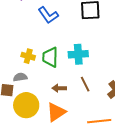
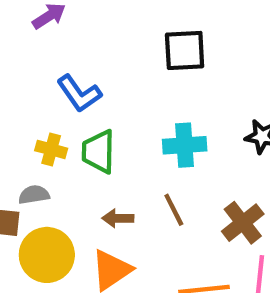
blue L-shape: (48, 15) -> (79, 93), moved
cyan cross: (78, 54) -> (185, 145), moved

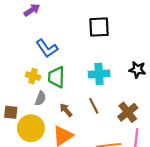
gray semicircle: (34, 195) -> (40, 98), moved, turned 120
brown arrow: (118, 218) -> (66, 110), turned 48

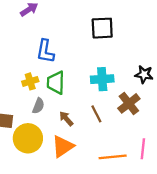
blue L-shape: (47, 48) -> (45, 51), turned 45
yellow cross: (33, 76) -> (30, 81), turned -32
brown cross: (128, 112) -> (129, 103), moved

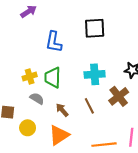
blue L-shape: (45, 51) -> (54, 42), moved
gray semicircle: (38, 106) -> (37, 98), turned -80
yellow circle: (28, 138) -> (28, 128), size x0.6

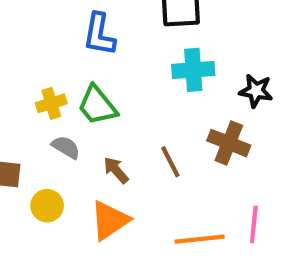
cyan cross: (95, 74) -> (193, 70), moved
green trapezoid: (53, 78) -> (97, 105), turned -40
brown cross: (119, 96) -> (229, 143), turned -30

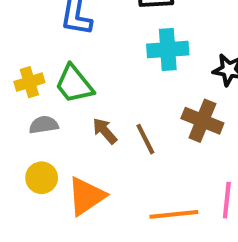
gray semicircle: (66, 147) -> (44, 125), turned -40
brown arrow: (116, 170) -> (105, 131), moved
yellow circle: (47, 206) -> (42, 178), moved

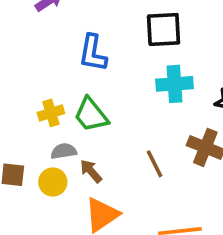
brown arrow: (105, 131) -> (91, 171), moved
yellow circle: (42, 178) -> (53, 182), moved

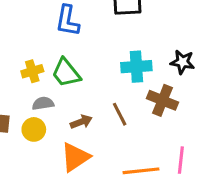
cyan cross: (174, 84) -> (136, 67), moved
brown arrow: (91, 171) -> (81, 122), moved, turned 110

